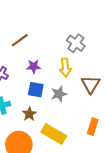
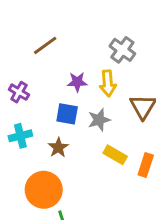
purple star: (34, 66) -> (77, 82), moved
yellow rectangle: (54, 134) -> (115, 155), moved, size x0.7

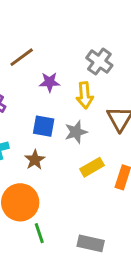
purple star: (77, 82) -> (50, 82), moved
yellow rectangle: (115, 155) -> (92, 167), turned -60

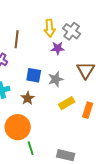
brown line: (22, 57) -> (17, 39), moved, turned -48
purple star: (50, 82) -> (58, 48), moved
yellow arrow: (85, 95) -> (50, 28), moved

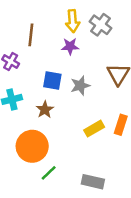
purple star: (58, 48) -> (70, 46), moved
yellow rectangle: (67, 103) -> (94, 129), moved
green line: (31, 148) -> (49, 173), turned 64

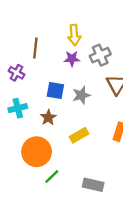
gray cross: (100, 25) -> (100, 55), moved, turned 30
yellow rectangle: (94, 129) -> (79, 135), moved

